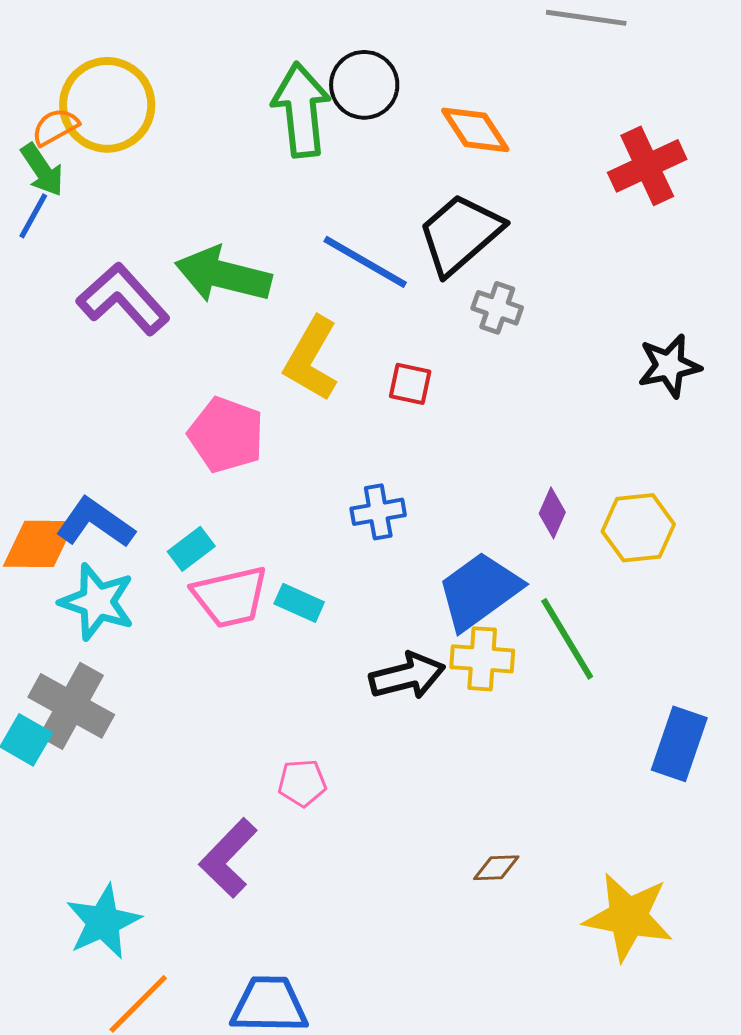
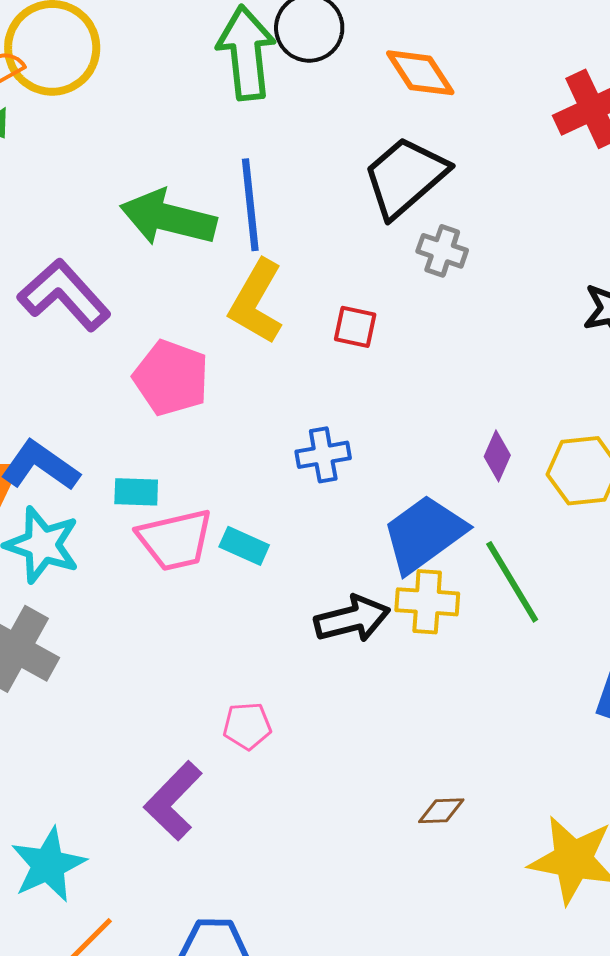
blue line: (365, 262) -> (250, 205), moved, turned 54
purple L-shape: (123, 299) -> (64, 295), moved
cyan rectangle: (191, 549) -> (136, 492), turned 39

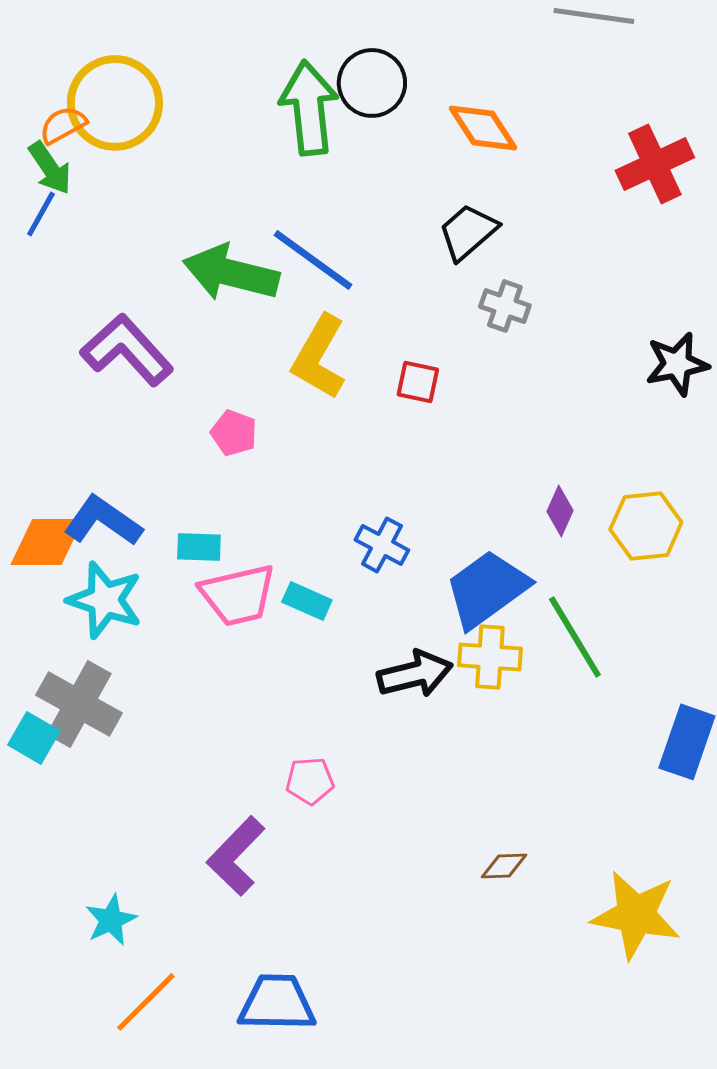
black trapezoid: (405, 177) -> (468, 232), size x0.7
blue line: (250, 205) -> (313, 260), turned -48
pink pentagon: (171, 378) -> (234, 433), size x0.6
blue cross: (323, 455) -> (382, 545), moved, turned 38
cyan star: (48, 865) -> (111, 920), size x0.7

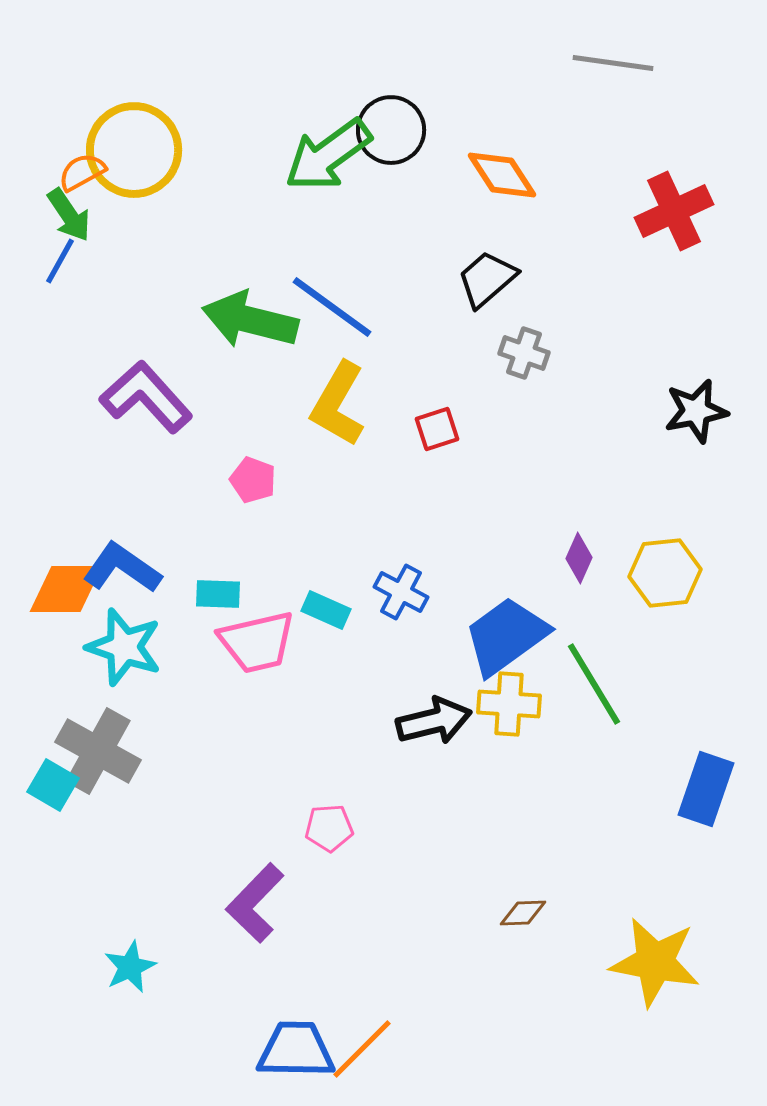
green arrow: (309, 108) -> (328, 155), turned -120
red square: (418, 382) -> (437, 429), turned -30
cyan rectangle: (307, 601) -> (326, 610), moved
orange line: (146, 1002) -> (362, 1049), moved

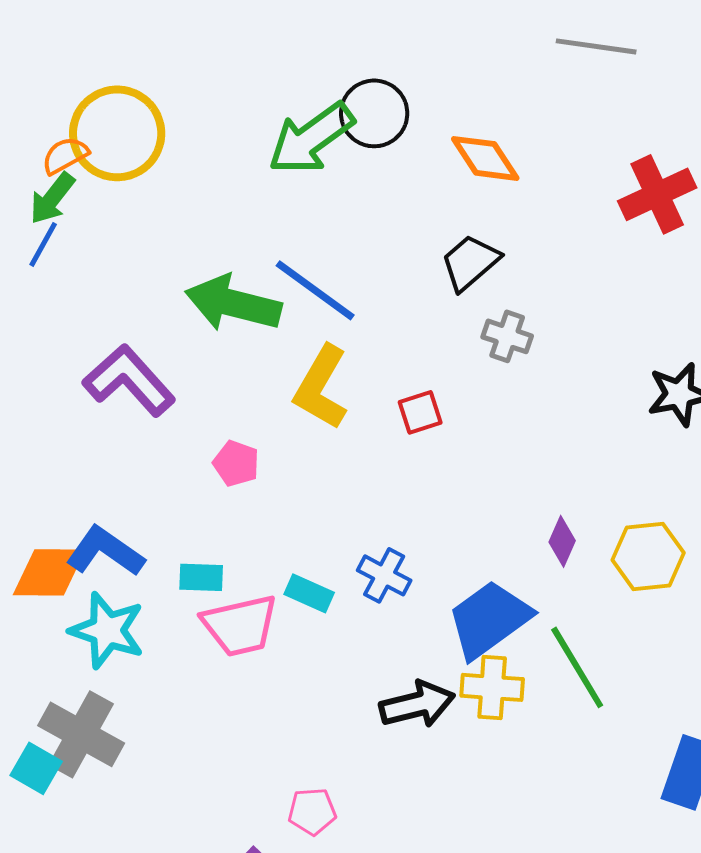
green arrow: (69, 215) -> (52, 198), turned 72

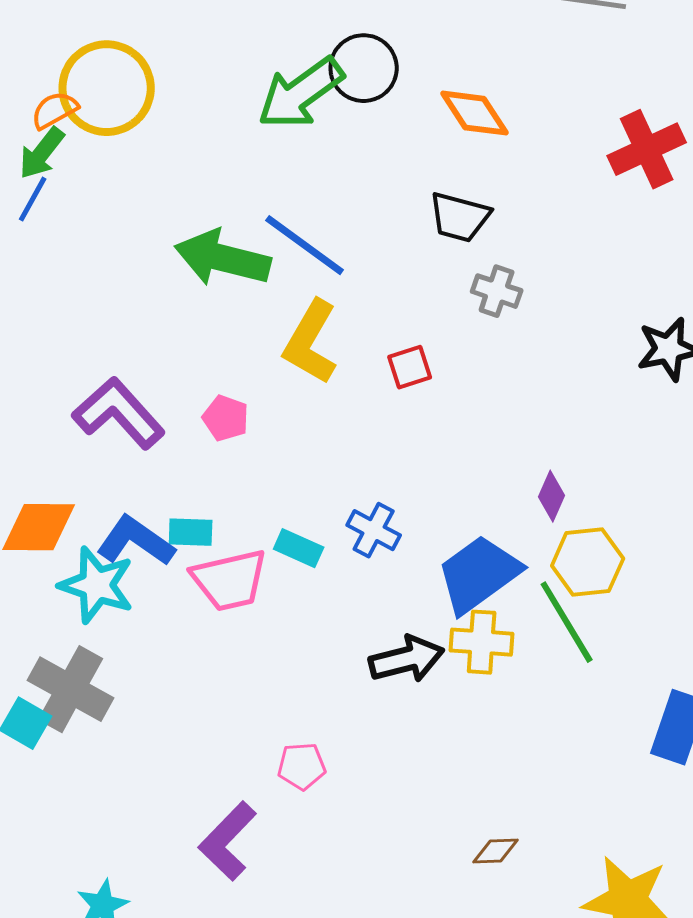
black trapezoid: (470, 262) -> (460, 217), turned -124
purple L-shape: (129, 380) -> (119, 413), moved
blue L-shape: (105, 551) -> (136, 541), moved
yellow hexagon: (648, 556) -> (588, 562), moved

